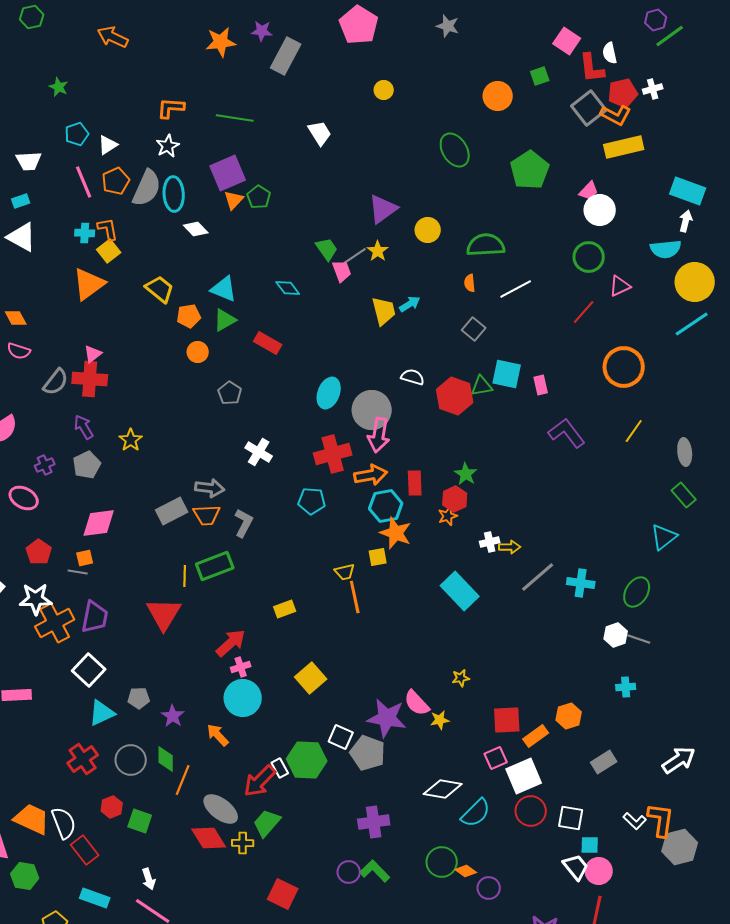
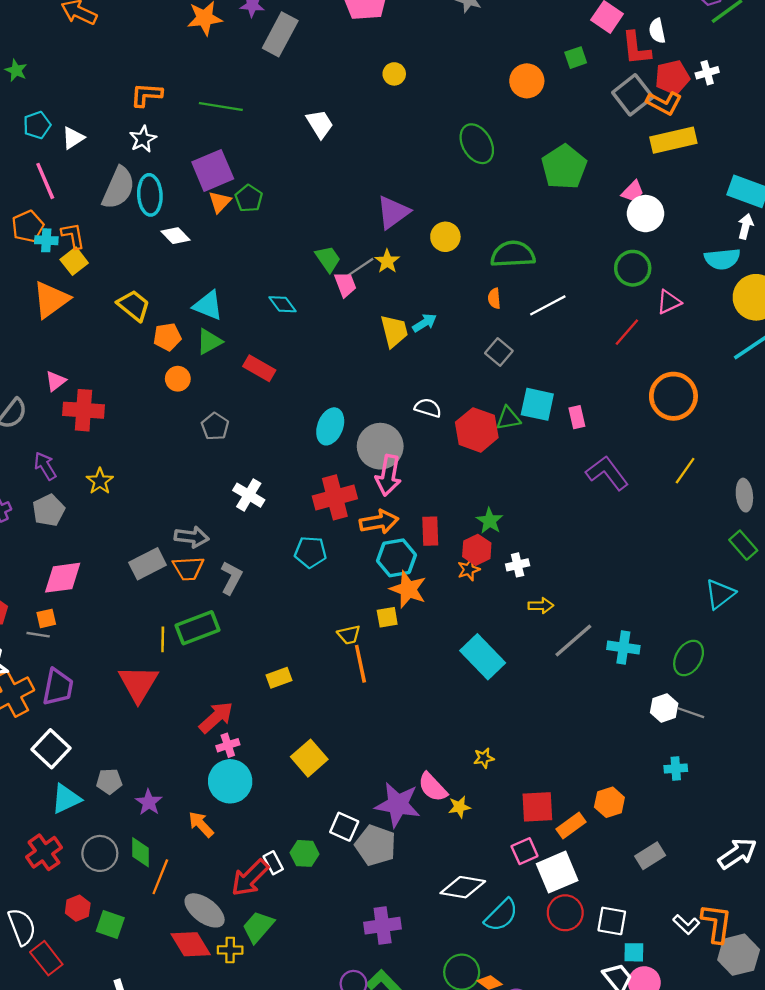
orange pentagon: (116, 181) -> (28, 226), moved
red cross: (90, 379) -> (84, 410), moved
white cross: (490, 542) -> (518, 565), moved
green hexagon: (307, 760) -> (305, 853), size x0.6

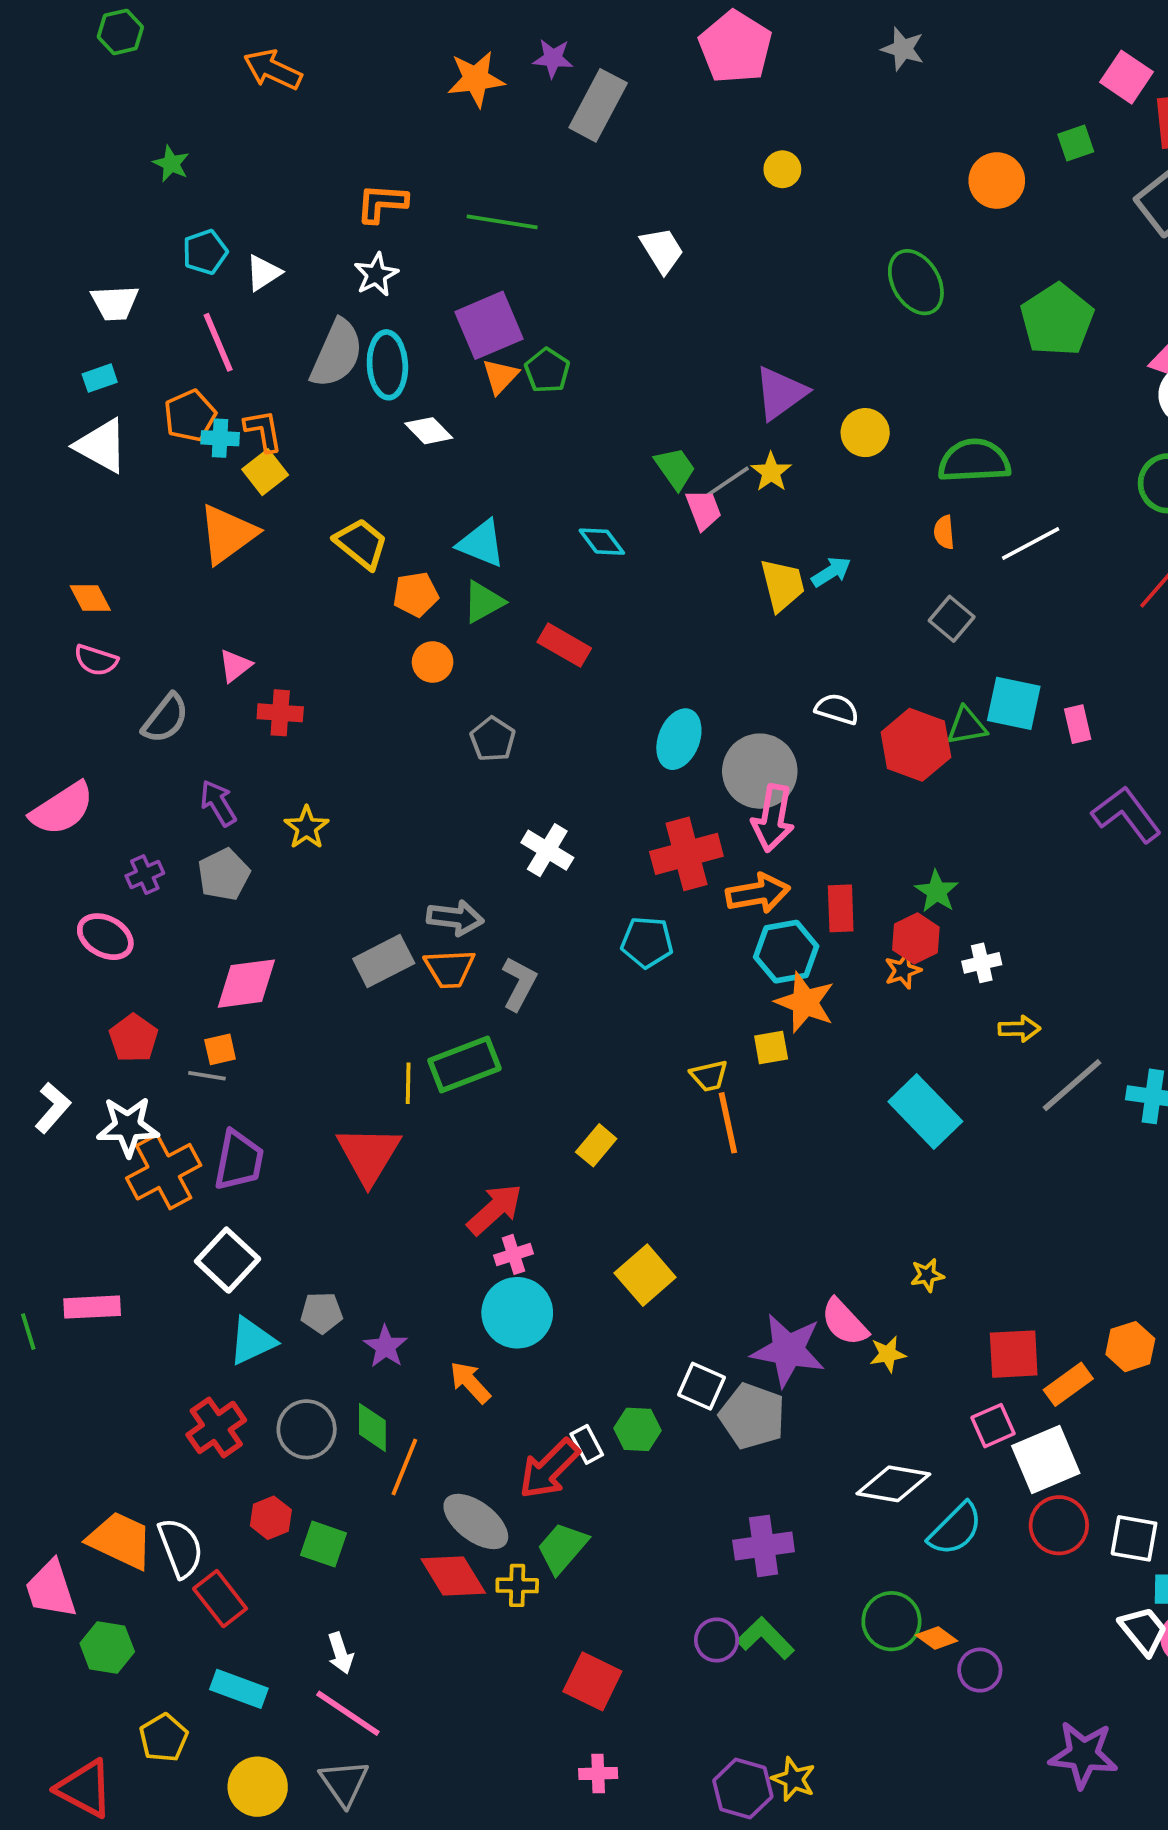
red cross: (84, 410) -> (280, 713), size x0.7
yellow rectangle: (279, 678) -> (596, 1145), turned -30

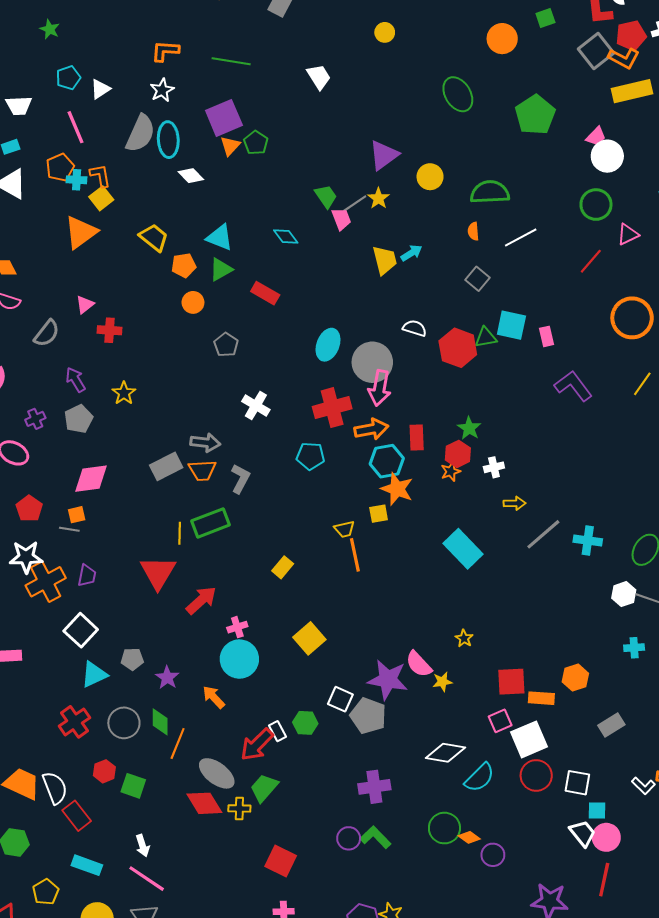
purple trapezoid: (239, 1160) -> (87, 576), size x0.7
red arrow: (495, 1209) -> (201, 600), moved
yellow star: (927, 1275) -> (464, 638), turned -30
orange rectangle: (1068, 1384) -> (541, 698), turned 40

